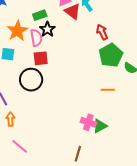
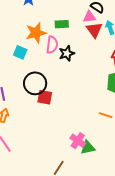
black star: (47, 29) -> (67, 53), moved
red square: (41, 58) -> (45, 97), moved

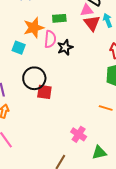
green triangle: (88, 148) -> (99, 153), moved

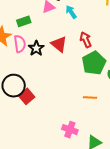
red triangle: (92, 23) -> (59, 44), moved
red square: (44, 92) -> (27, 96), turned -35

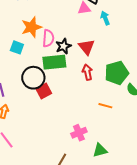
green rectangle: (24, 21) -> (54, 62), moved, size x1.6
red arrow: (86, 40) -> (87, 72), moved
pink cross: (70, 130) -> (79, 133), turned 35

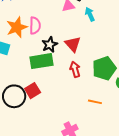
pink semicircle: (48, 38) -> (35, 26), moved
black circle: (33, 78) -> (14, 96), moved

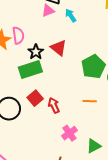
red arrow: (75, 69) -> (54, 105), moved
red square: (33, 91) -> (35, 98), moved

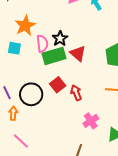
pink semicircle: (18, 35) -> (42, 44), moved
red triangle: (59, 48) -> (78, 54), moved

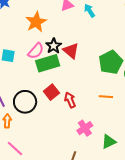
orange star: (25, 26) -> (36, 22), moved
pink semicircle: (42, 44) -> (36, 51), turned 48
red triangle: (78, 54) -> (71, 51), moved

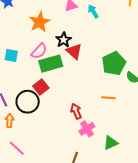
black star: (54, 46) -> (64, 40), moved
red square: (51, 92) -> (41, 87), moved
red arrow: (70, 100) -> (76, 111), moved

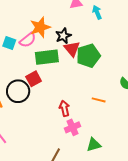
orange star: (40, 22) -> (40, 27), moved
pink semicircle: (39, 51) -> (28, 40), moved
green pentagon: (114, 63) -> (88, 56), moved

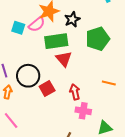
red triangle: (72, 49) -> (64, 59), moved
red square: (34, 79) -> (47, 88), moved
pink cross: (73, 127) -> (83, 111), turned 35

